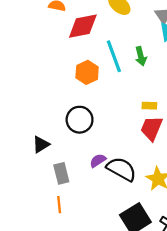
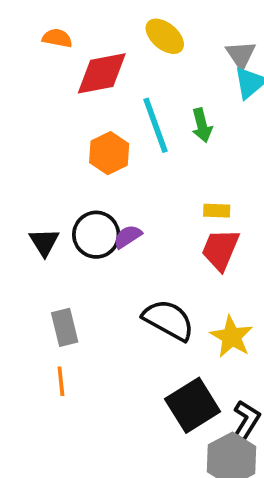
black triangle: (41, 144) -> (44, 242), moved, turned -30
purple semicircle: (98, 161) -> (128, 237), moved

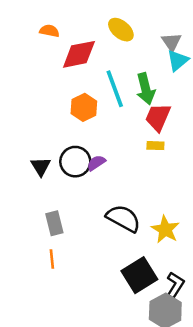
green arrow: (202, 125) -> (146, 89), size x1.4
red trapezoid: (220, 250) -> (158, 117), moved

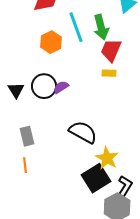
yellow star: (165, 229) -> (107, 158), moved

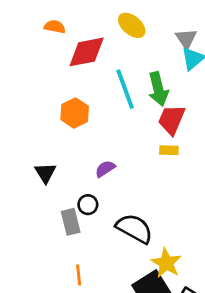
orange hexagon: (51, 42) -> (75, 113), moved
black circle: (44, 86) -> (88, 205), moved, size x0.6
gray rectangle: (27, 136) -> (71, 222), moved
orange line: (25, 165) -> (79, 275), moved

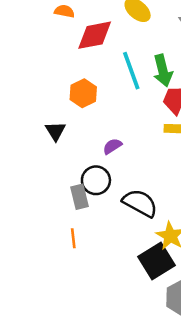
black triangle: (45, 173) -> (56, 131), moved
black circle: (88, 205) -> (96, 180), size x1.5
orange line: (79, 275) -> (73, 238), moved

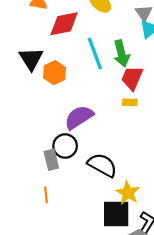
black triangle: (56, 131) -> (31, 59), moved, size x1.4
purple semicircle: (112, 146) -> (79, 117), size x1.8
black square: (156, 261) -> (116, 214), turned 32

